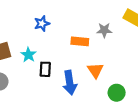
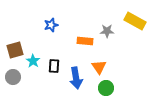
cyan star: (28, 55) -> (33, 61), moved
green circle: (117, 93) -> (106, 88), moved

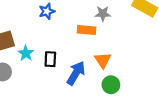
gray star: (107, 31) -> (103, 14), moved
blue arrow: (76, 78) -> (76, 73), turned -140

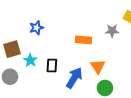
blue star: (47, 11) -> (37, 28), moved
gray star: (103, 14) -> (112, 31), moved

